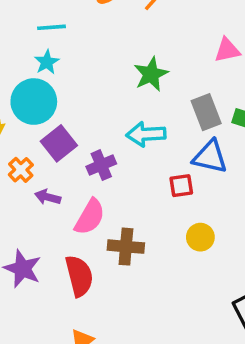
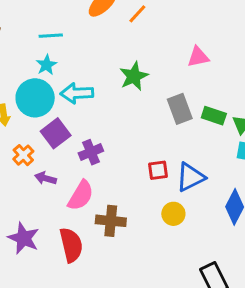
cyan arrow: (146, 134) -> (77, 93), moved
blue triangle: (210, 157) -> (190, 177), moved, turned -40

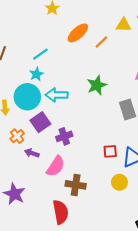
cyan line: (51, 36) -> (40, 54), turned -35
red semicircle: (71, 245) -> (61, 212), moved

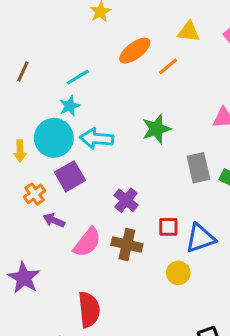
yellow triangle: (123, 25) -> (189, 32), moved
purple cross: (64, 136) -> (126, 200), moved, turned -35
brown cross: (76, 185) -> (127, 244), moved

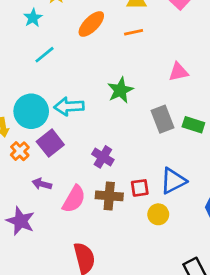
orange line: (168, 66) -> (134, 32), moved, turned 36
cyan star: (70, 106) -> (33, 18), moved
orange cross: (35, 194) -> (20, 151), moved
red square: (168, 227) -> (140, 188), moved
purple star: (24, 278) -> (21, 221), moved

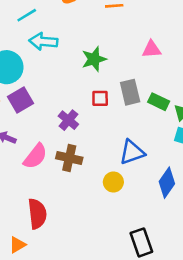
cyan arrow: (69, 106) -> (43, 42), moved
red square: (140, 188) -> (100, 98), moved

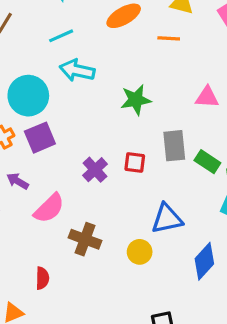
red square: (100, 98) -> (135, 163), moved
brown cross: (69, 158) -> (85, 239), moved
red semicircle: (37, 214) -> (42, 278), size x0.6

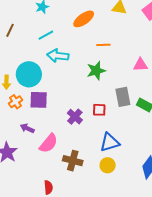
orange line: (169, 38) -> (103, 45), moved
purple square: (40, 138) -> (39, 100), turned 30
blue triangle: (167, 219) -> (110, 142), moved

